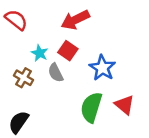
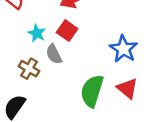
blue star: (102, 68) -> (123, 49), moved
brown cross: (24, 78) -> (29, 69), moved

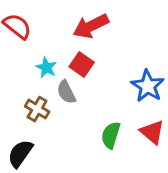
green semicircle: (92, 91) -> (111, 135), size x0.7

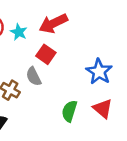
cyan star: (46, 68) -> (19, 32), moved

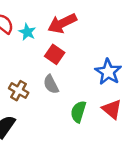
gray semicircle: (34, 77) -> (51, 84), moved

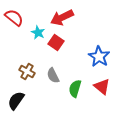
cyan star: (27, 32) -> (38, 33), moved
gray semicircle: (51, 84) -> (53, 76), moved

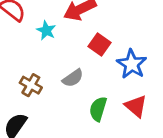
red square: (56, 43) -> (99, 44), moved
gray semicircle: (53, 76) -> (73, 78), moved, turned -98

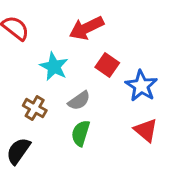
cyan star: (46, 30) -> (54, 67), moved, size x1.4
green semicircle: (98, 109) -> (81, 133), moved

